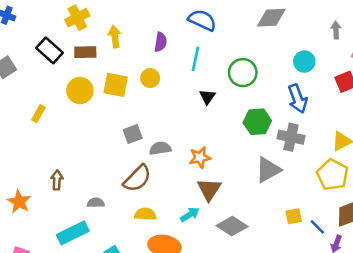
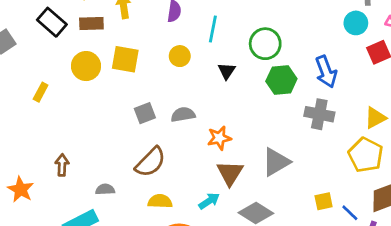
cyan circle: (304, 62) -> (356, 23), moved
yellow circle: (150, 78) -> (180, 56), moved
green hexagon: (257, 122) -> (281, 80), moved
gray semicircle: (160, 148) -> (183, 115), moved
gray triangle: (268, 170) -> (276, 162), moved

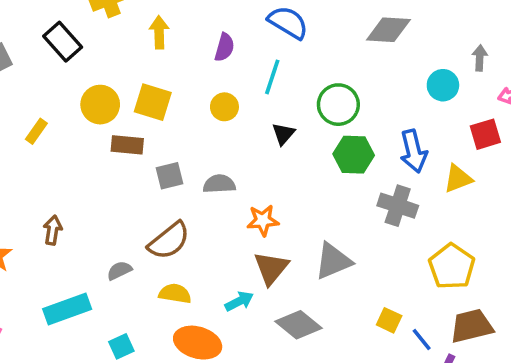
cyan circle: (356, 23) -> (443, 85), moved
brown rectangle: (91, 24) -> (127, 145), moved
yellow triangle: (375, 118) -> (458, 179), moved
gray semicircle: (105, 189) -> (119, 270), moved, turned -30
yellow square: (324, 201) -> (389, 320), turned 30

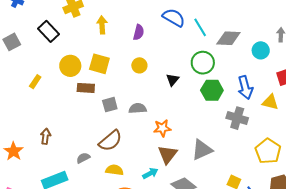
gray diamond: (388, 30) -> (228, 38), moved
cyan line: (272, 77) -> (200, 27), moved, turned -48
yellow triangle: (458, 179) -> (270, 102), turned 36

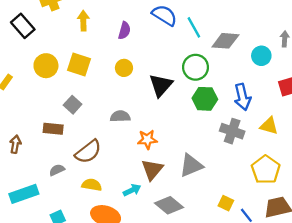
black triangle: (173, 80) -> (161, 85), size x1.6
brown rectangle: (86, 88) -> (53, 129), moved
yellow triangle: (270, 102) -> (269, 126), moved
gray square: (110, 105) -> (73, 105), moved, turned -35

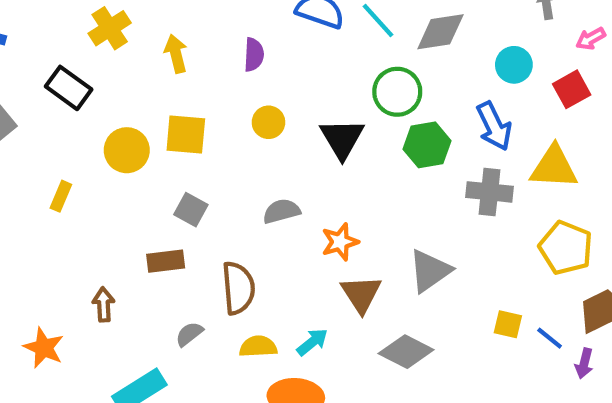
cyan circle: (261, 56) -> (514, 65), moved
yellow triangle: (269, 126) -> (554, 167), size x1.4
brown semicircle: (88, 152) -> (238, 288), turned -44
cyan arrow: (132, 190) -> (312, 342), moved

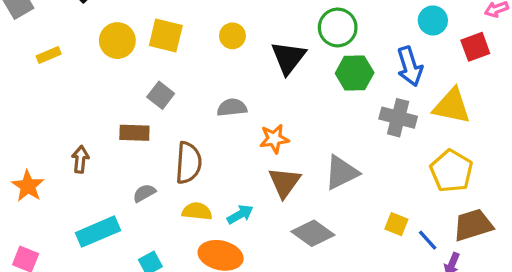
yellow rectangle: (61, 196) -> (49, 55), moved, turned 35

